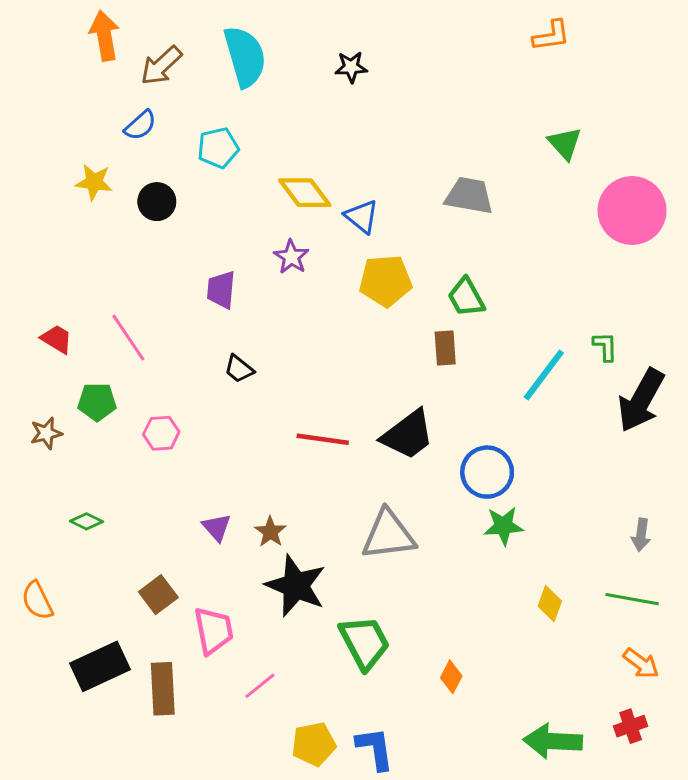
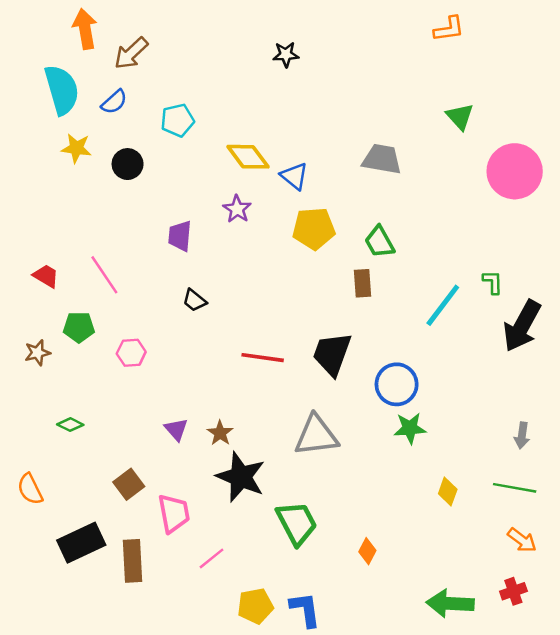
cyan semicircle: (245, 57) -> (62, 90), moved
black trapezoid: (408, 435) -> (332, 354), turned 147

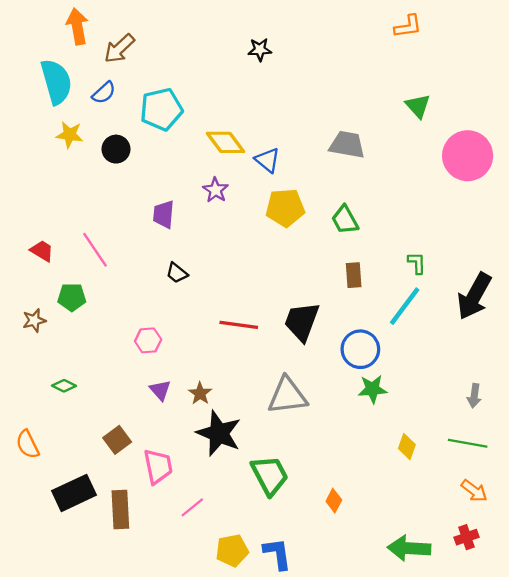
cyan pentagon: (177, 120) -> (161, 109), size x1.4
green L-shape: (493, 282) -> (417, 263), moved
brown rectangle: (362, 283) -> (354, 275), moved
cyan line: (443, 305) -> (405, 306), moved
pink hexagon: (131, 353) -> (148, 340), moved

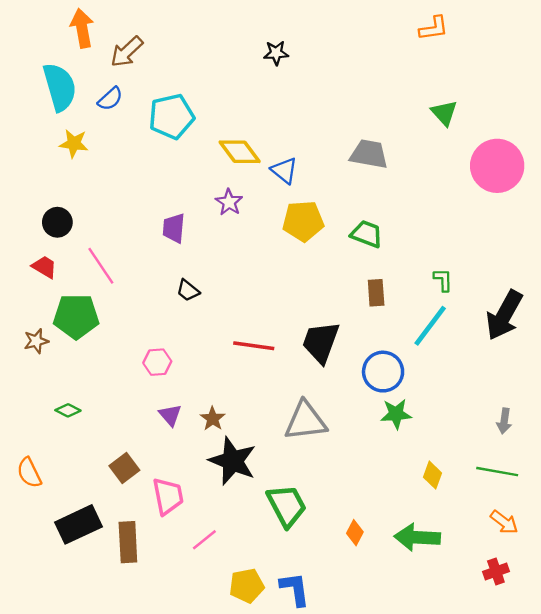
black circle: (116, 149) -> (57, 222), moved
green trapezoid: (345, 220) -> (367, 234), turned 140
green pentagon: (72, 297) -> (76, 316), size x1.5
green arrow: (409, 548) -> (417, 537), moved

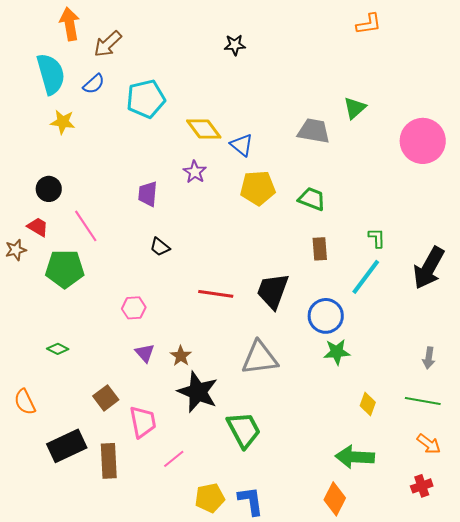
green triangle: (444, 113) -> (355, 108), moved, turned 30
brown star: (36, 341) -> (16, 250), moved
orange diamond: (355, 533) -> (335, 499), moved, size x1.5

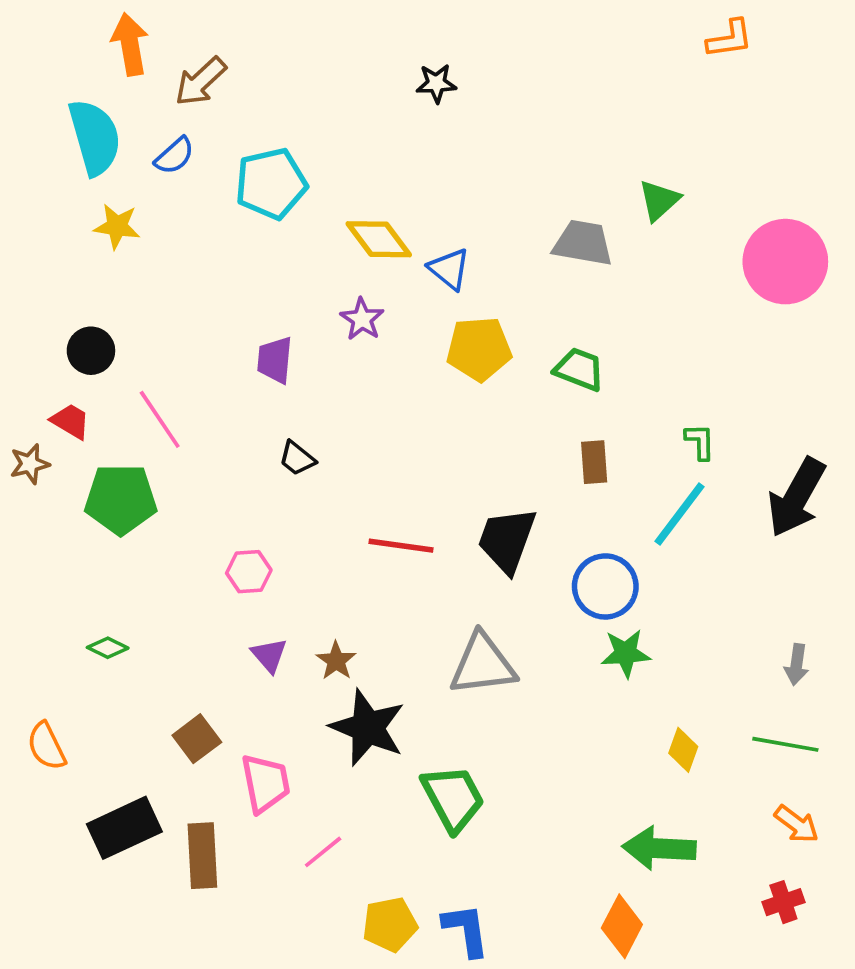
orange L-shape: (369, 24) -> (730, 39), moved

